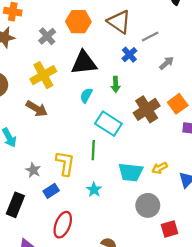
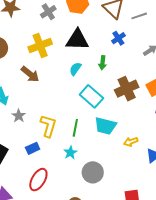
gray line: (150, 37) -> (139, 16), moved
green line: (93, 150) -> (75, 128), moved
gray star: (33, 170) -> (19, 116), moved
cyan trapezoid: (131, 172) -> (105, 126), moved
gray circle: (148, 205) -> (93, 172), moved

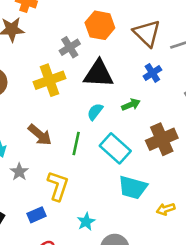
gray cross: (48, 12) -> (70, 47), moved
green arrow: (103, 63) -> (131, 105), turned -120
brown arrow: (30, 74) -> (40, 135), moved
green line: (75, 128) -> (76, 144), moved

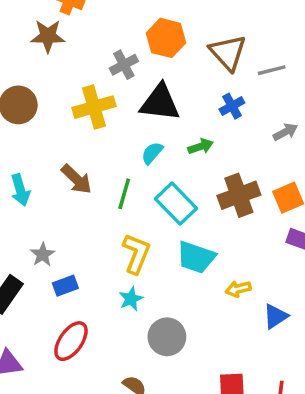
gray star: (19, 172) -> (43, 255), moved
yellow L-shape: (58, 186) -> (136, 254), moved

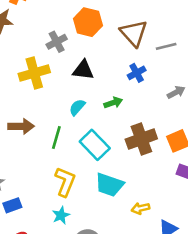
black triangle: (160, 103) -> (83, 70), size x0.7
brown arrow: (76, 179) -> (21, 126), turned -45

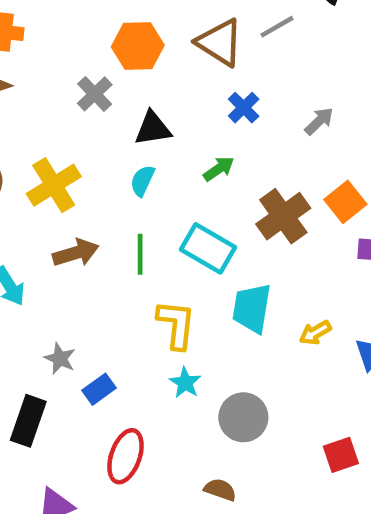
gray line: (166, 46) -> (277, 27), moved
yellow cross: (34, 73) -> (54, 185), moved
cyan semicircle: (77, 107) -> (142, 181), moved
cyan trapezoid: (109, 185) -> (252, 308), turned 96

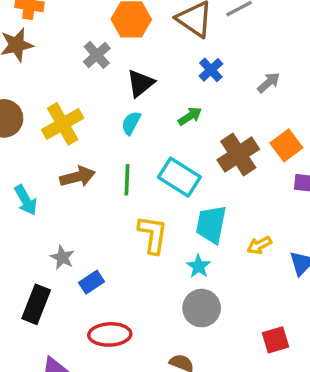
black triangle: (153, 129) -> (140, 83), turned -32
cyan star: (185, 383) -> (199, 266), moved
red ellipse: (125, 456) -> (110, 334), turned 66

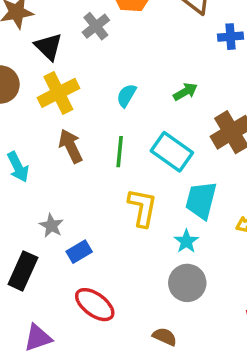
blue cross: (211, 70) -> (230, 37), moved, turned 35
black triangle: (140, 83) -> (48, 47), moved, turned -40
brown arrow: (78, 177) -> (71, 146), turned -104
red ellipse: (110, 334) -> (95, 305), turned 36

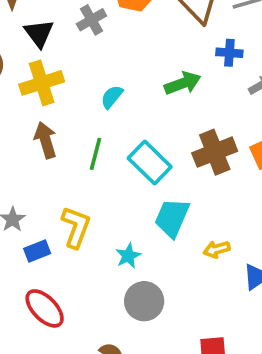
green arrow: (185, 92) -> (183, 83), moved, size x1.4
yellow L-shape: (142, 208) -> (76, 227), moved
cyan star: (186, 241) -> (128, 256), moved

